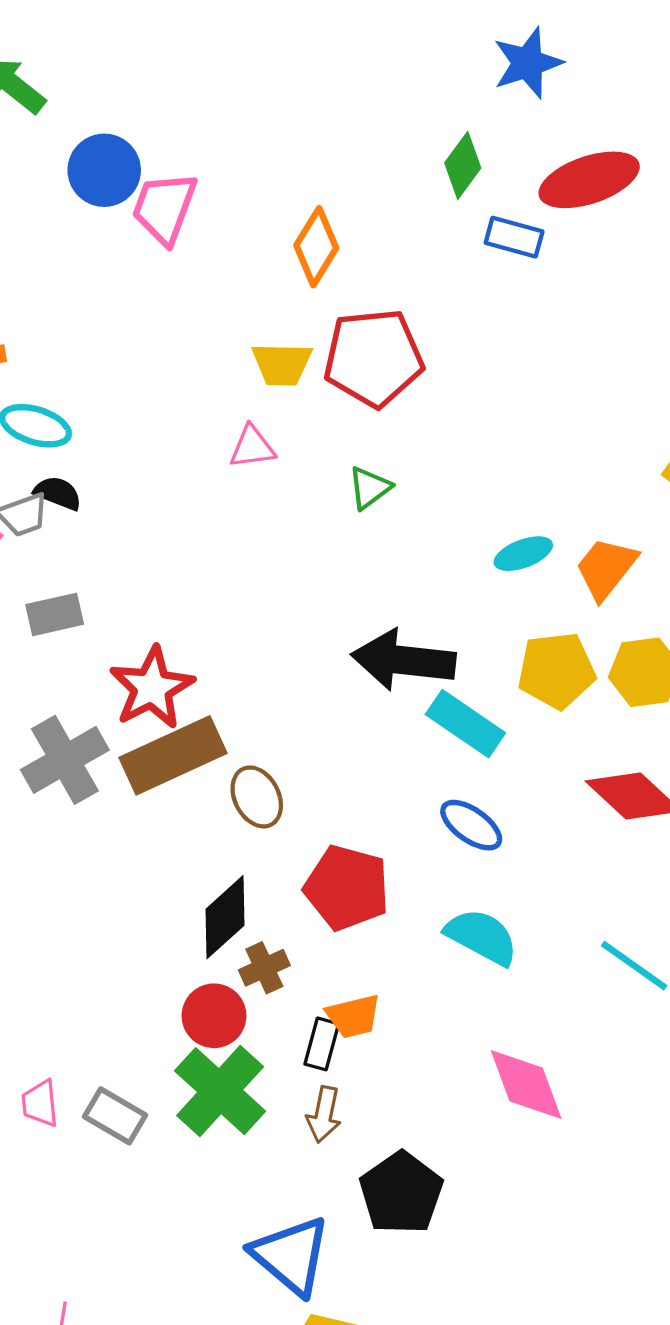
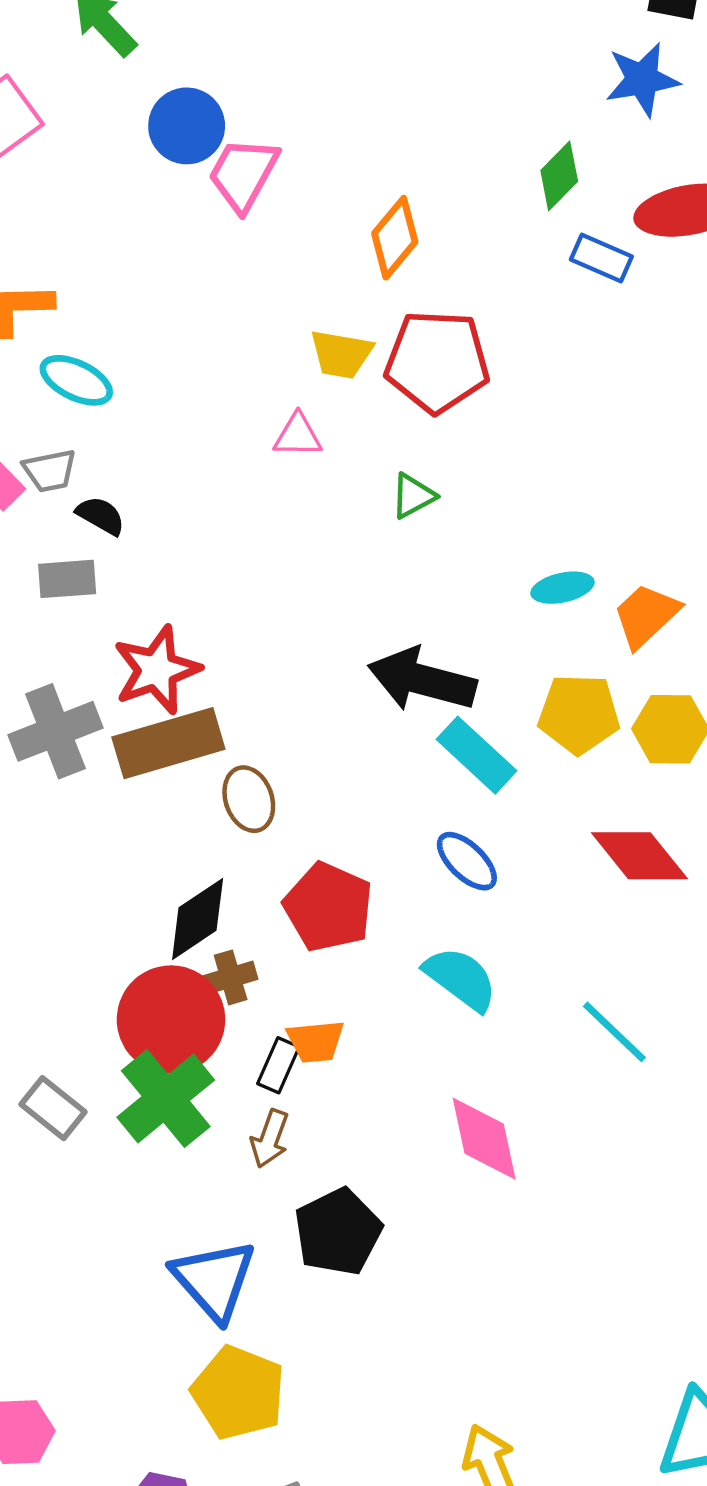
black semicircle: (58, 493) -> (101, 516), moved
red circle: (214, 1016) -> (171, 1020), size x1.6

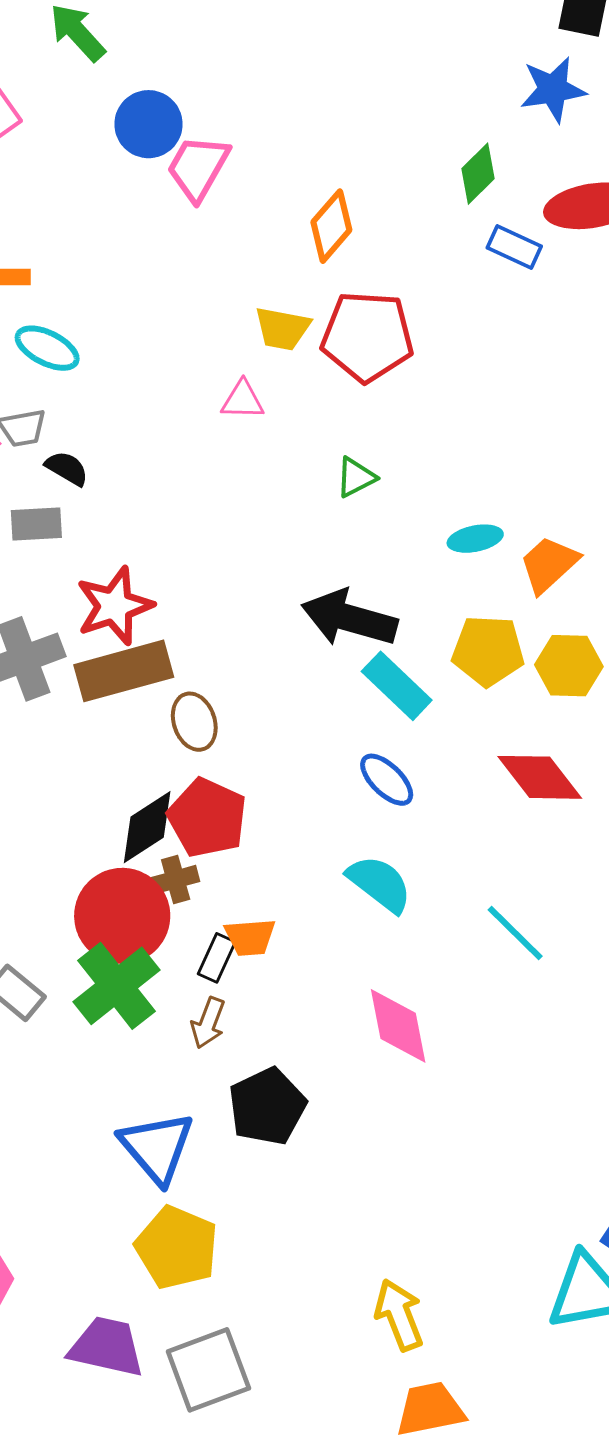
green triangle: (413, 496) -> (356, 477), moved
red pentagon: (328, 907) -> (207, 818), moved

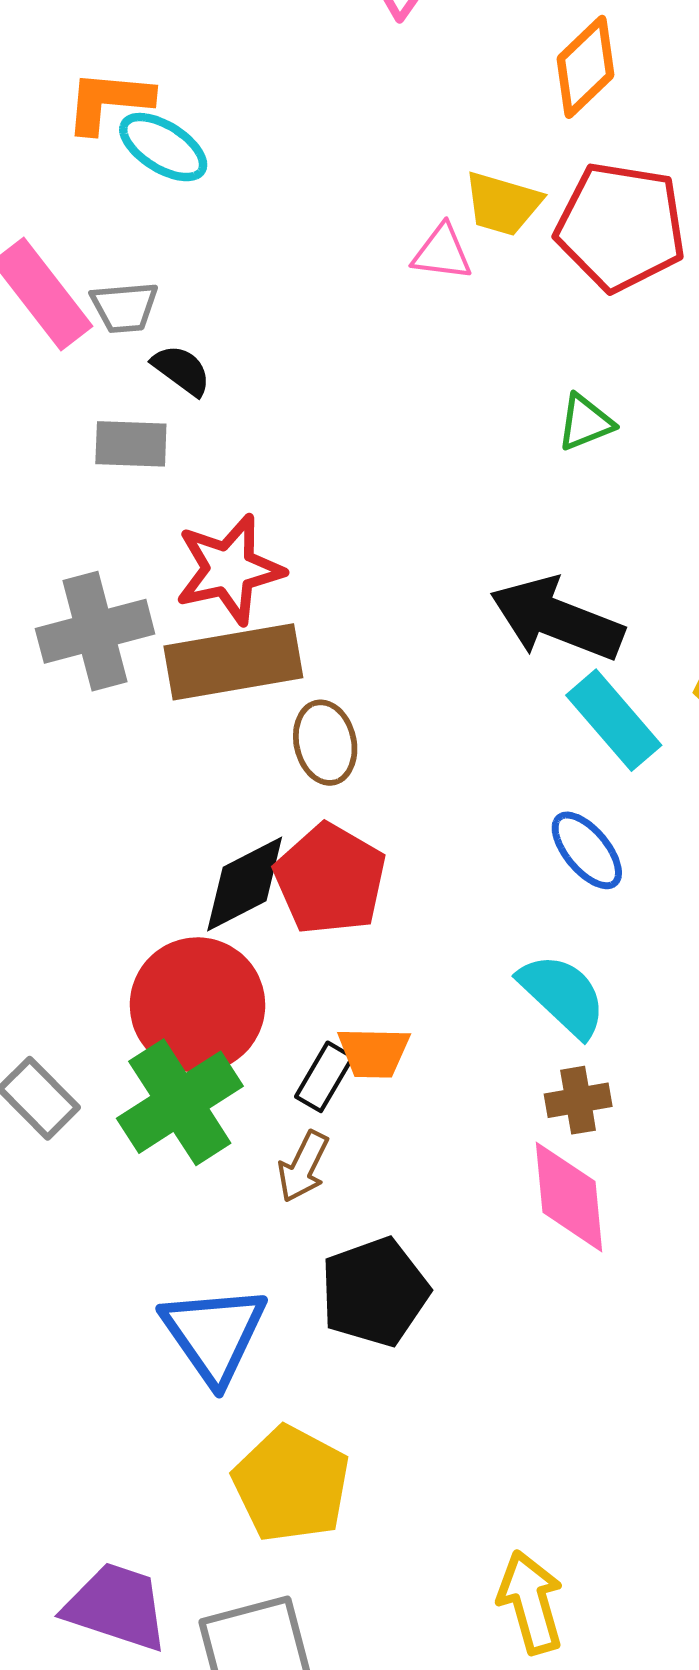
cyan ellipse: (47, 348) -> (163, 147), moved
pink triangle: (243, 400) -> (442, 252), moved
brown cross: (176, 879) -> (578, 1100), moved
yellow pentagon: (177, 1248) -> (291, 1484), moved

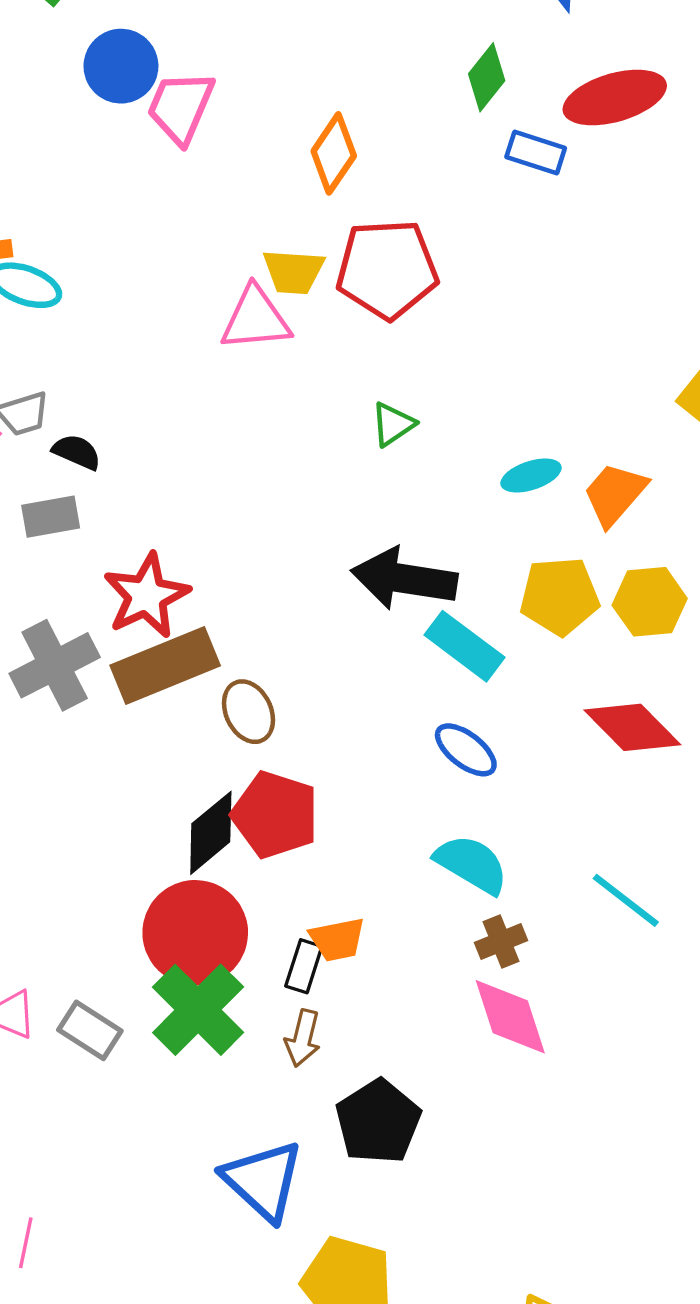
pink triangle: (442, 252) -> (256, 319), size x1.5

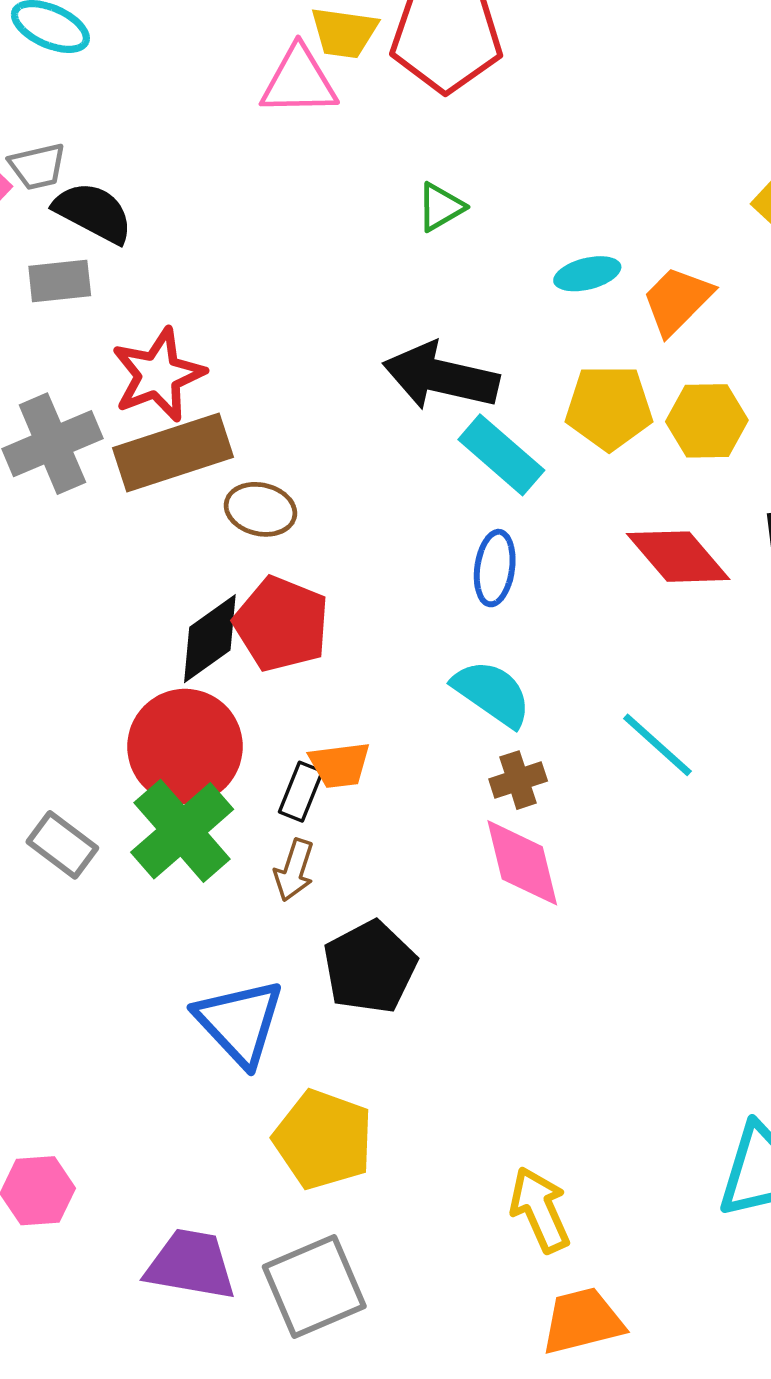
black semicircle: (77, 452) -> (93, 212), size x1.5
brown ellipse: (249, 712) -> (260, 509), turned -56
blue ellipse: (466, 750) -> (495, 568), turned 56

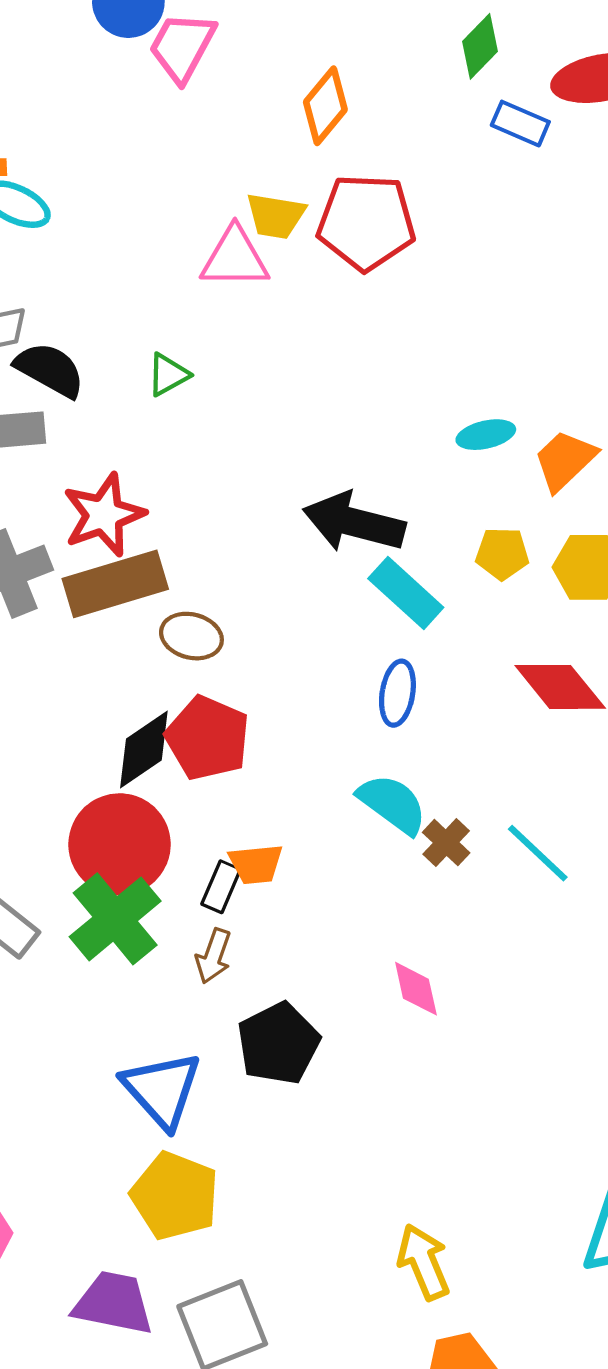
green triangle: (441, 207) -> (168, 375), moved
yellow pentagon: (609, 408) -> (502, 554), size x0.7
brown cross: (518, 780) -> (446, 843), moved, turned -30
pink diamond: (522, 863) -> (416, 989), moved, size x0.7
yellow pentagon: (323, 1139) -> (175, 1196), moved

